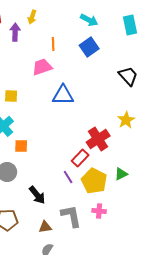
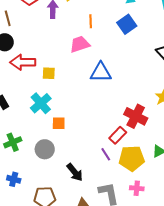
red cross: (98, 139) -> (136, 116), turned -30
yellow pentagon: (94, 181) -> (132, 158), turned -30

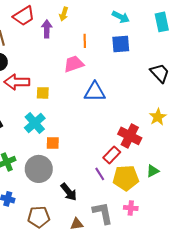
blue square: (127, 24) -> (121, 44), turned 30
gray circle: (45, 149) -> (39, 169), size x1.4

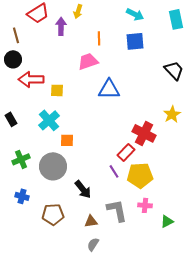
green triangle: (153, 171) -> (167, 221), moved

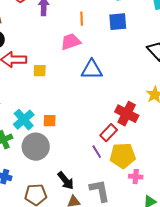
cyan cross: (49, 120) -> (24, 120), moved
black arrow: (83, 189) -> (66, 181), moved
pink cross: (145, 205) -> (136, 177), moved

